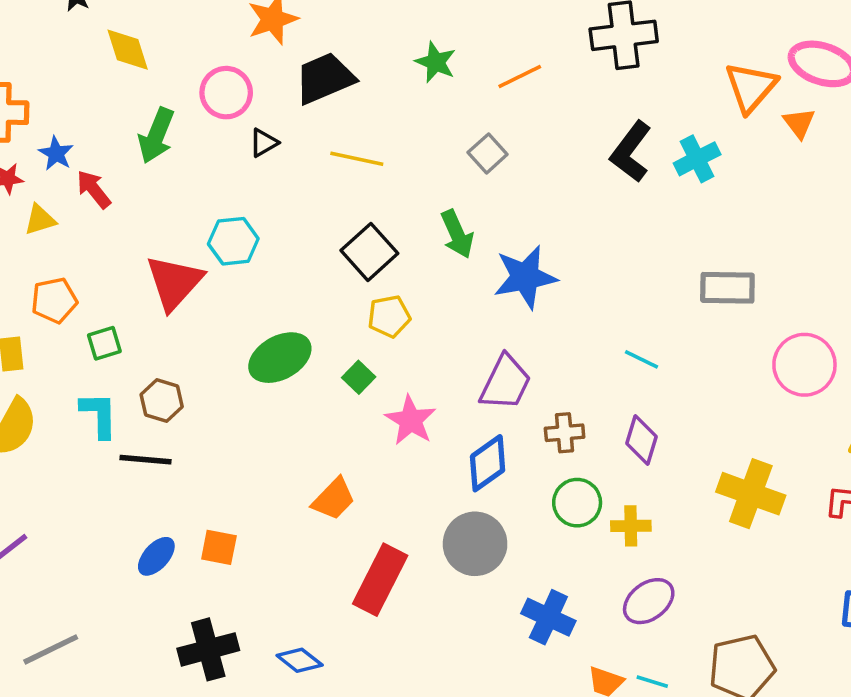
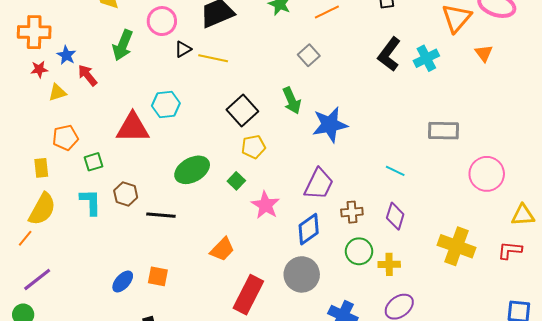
orange triangle: (799, 123) -> (484, 53), moved
yellow line: (357, 159) -> (213, 58), moved
red triangle: (174, 282) -> (133, 128), turned 48
black line: (146, 460) -> (161, 215), moved

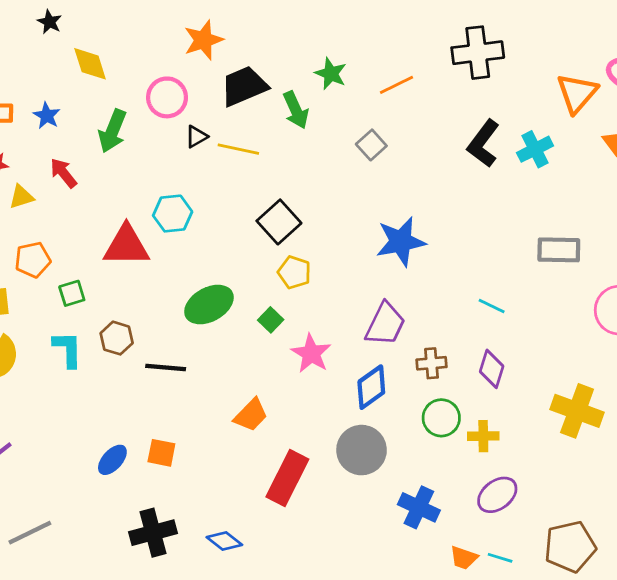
blue star: (66, 55) -> (47, 116), moved
green arrow: (292, 100) -> (296, 110), moved
yellow pentagon: (253, 147) -> (294, 272), turned 30

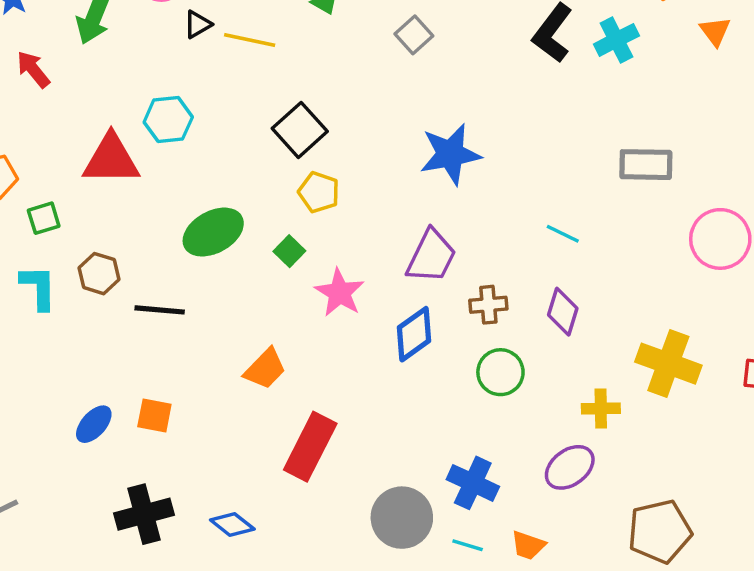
yellow cross: (483, 436) -> (601, 409), moved
gray circle: (362, 450) -> (402, 518), moved
cyan line: (500, 558) -> (468, 545), moved

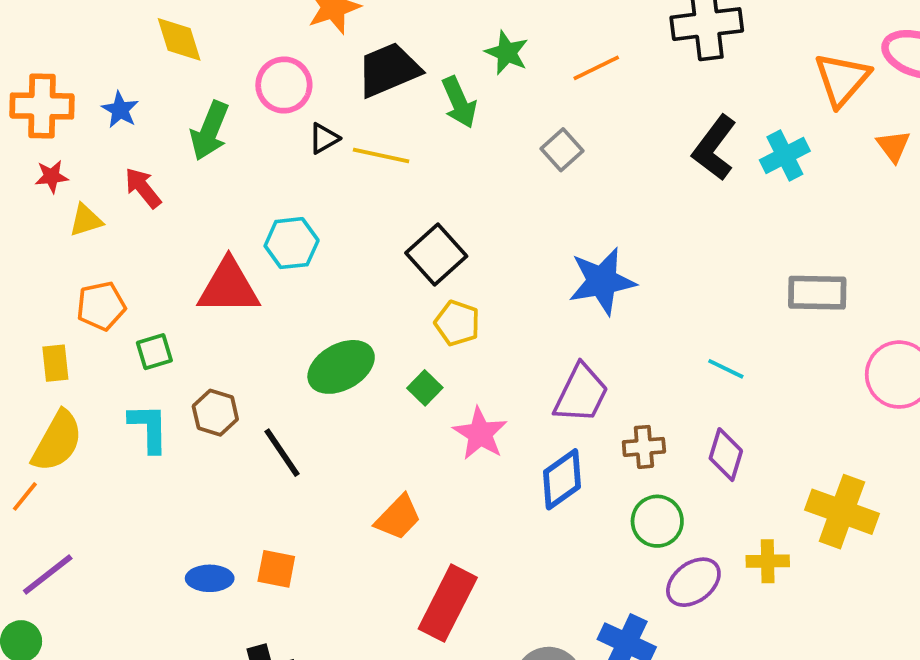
black line: (160, 310) -> (282, 453), turned 51
blue ellipse: (94, 424) -> (210, 578), turned 48
purple ellipse: (570, 467) -> (693, 582), moved

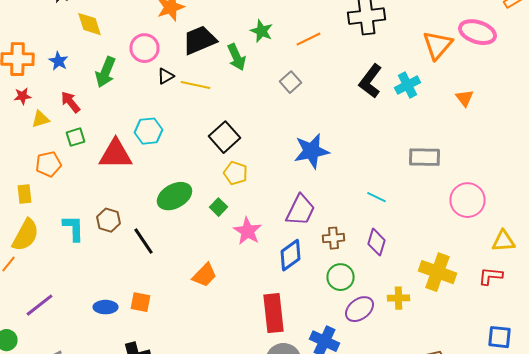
orange triangle: (893, 146) -> (464, 98), moved
green square: (154, 352) -> (76, 137), moved
purple line: (48, 575) -> (40, 305), moved
red rectangle: (448, 603) -> (274, 313), moved, turned -33

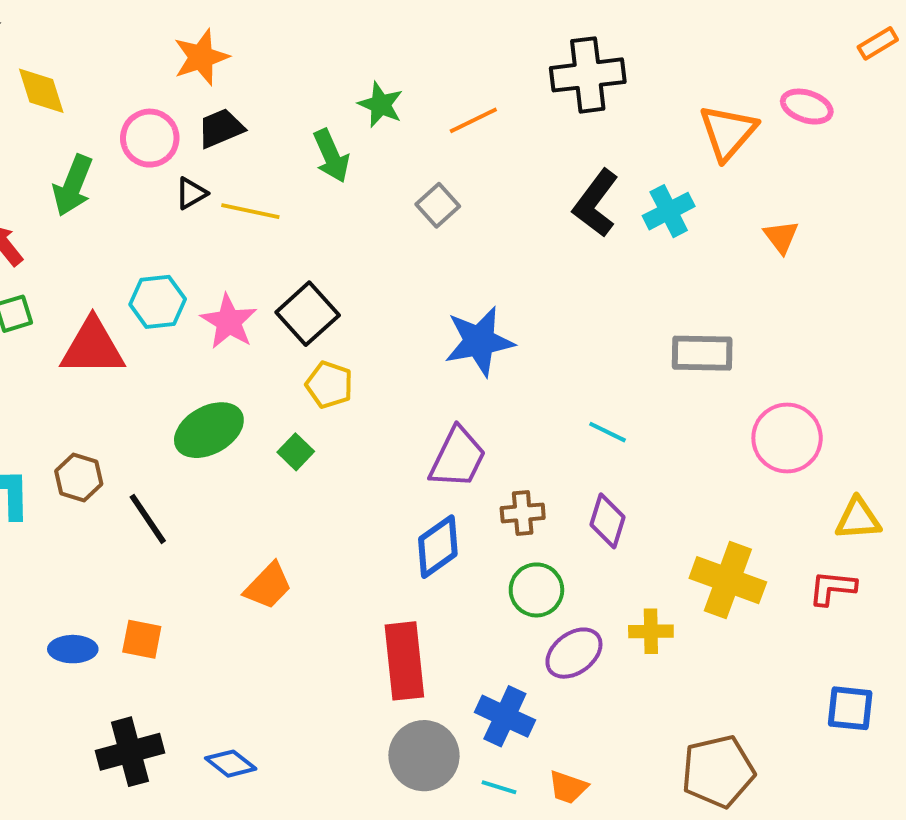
pink ellipse: (478, 32) -> (807, 107), size x0.7
black trapezoid: (200, 40) -> (221, 128), moved, size x0.7
pink star: (248, 231) -> (229, 322), moved

